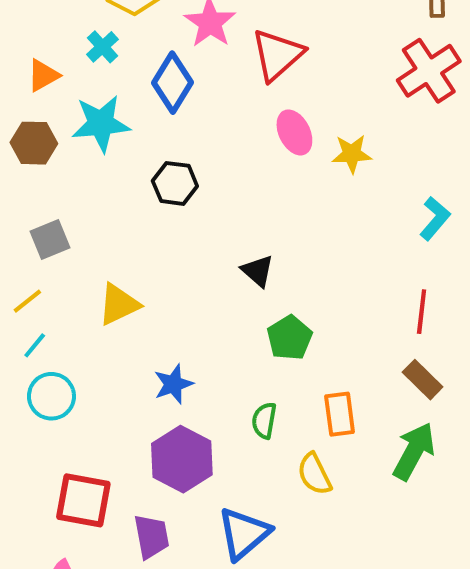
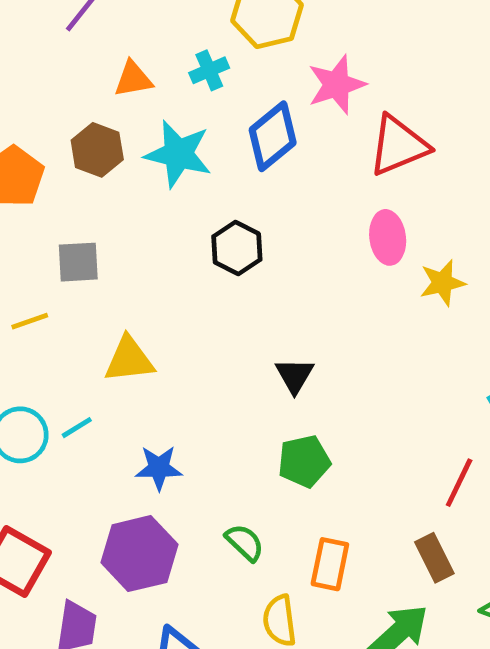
yellow star: (352, 154) -> (442, 283), turned -30
cyan line: (35, 345) -> (77, 428), moved
green semicircle: (264, 421) -> (245, 543), turned 105

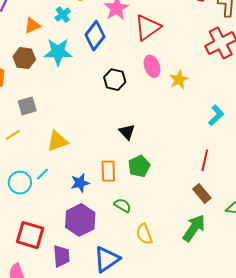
black hexagon: (237, 248) -> (115, 80), moved
orange rectangle: (330, 564) -> (108, 171), moved

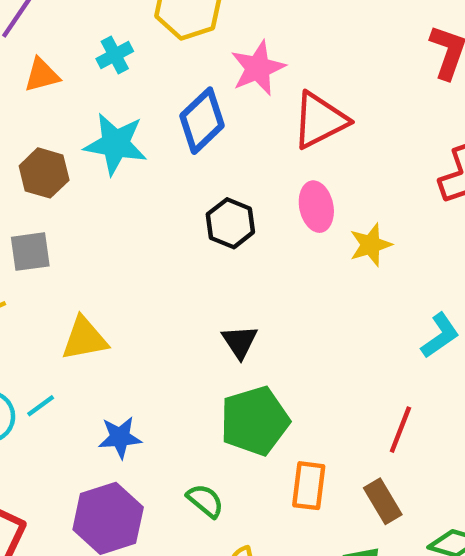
cyan cross: (63, 15) -> (115, 55), moved
orange triangle: (32, 25) -> (42, 75), moved
brown hexagon: (24, 58) -> (44, 173), moved
green pentagon: (139, 166) -> (255, 421), size x1.4
orange rectangle: (108, 171) -> (309, 486), moved

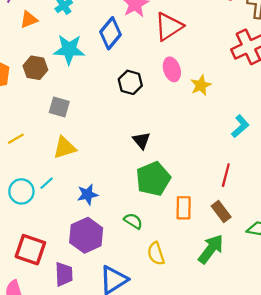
gray square: (30, 252) -> (59, 107), moved, turned 30

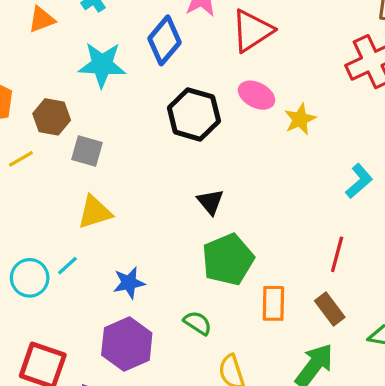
brown hexagon: (35, 68) -> (52, 117), moved
pink ellipse: (172, 69) -> (257, 95), turned -45
black hexagon: (130, 82) -> (194, 114), size x1.4
yellow line: (16, 139) -> (21, 159), moved

